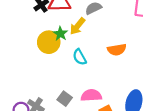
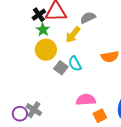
green star: (60, 34) -> (43, 30), moved
gray square: (65, 99) -> (61, 68), moved

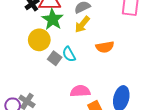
green star: (43, 30) -> (53, 19), moved, size x1.5
yellow arrow: (73, 35) -> (82, 24), moved

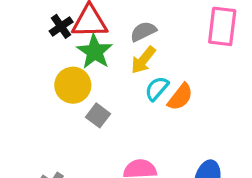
orange semicircle: (105, 47) -> (180, 97), turned -42
cyan semicircle: (69, 54) -> (157, 89), moved, turned 70

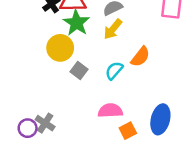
cyan semicircle: (157, 89) -> (114, 70), moved

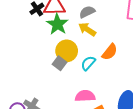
yellow arrow: (113, 29) -> (87, 29), turned 84
yellow circle: (60, 48) -> (67, 51), moved

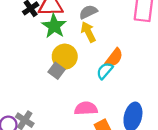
yellow arrow: (87, 29) -> (88, 32), turned 30
cyan semicircle: (88, 63) -> (105, 71), moved

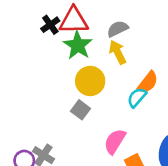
gray square: (56, 71) -> (81, 110), moved
pink semicircle: (86, 108) -> (115, 141), turned -55

